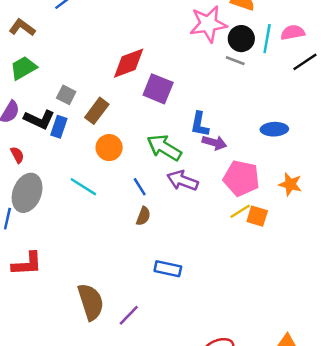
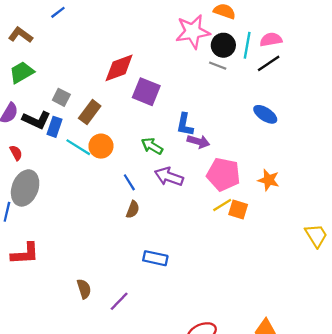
black line: (305, 62) -> (269, 63), moved
blue ellipse: (274, 129) -> (265, 114), moved, turned 35
green arrow: (164, 148) -> (152, 146), size x0.7
cyan line: (83, 187) -> (78, 147), moved
brown semicircle: (91, 302) -> (84, 289), size x0.6

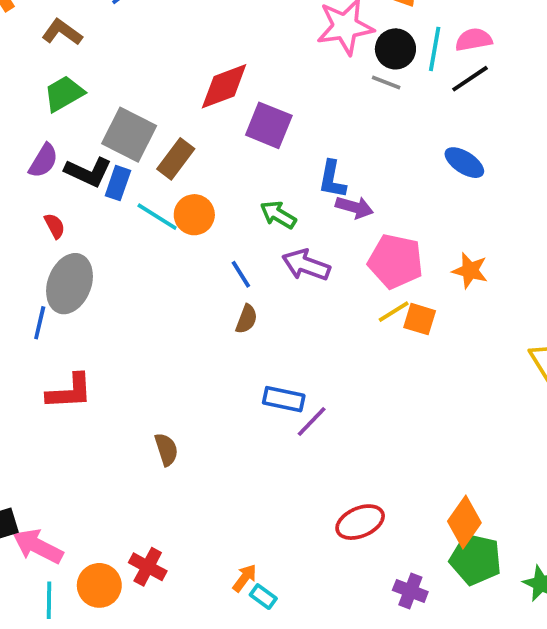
gray square: (61, 97) -> (129, 135), size x1.8
purple line: (119, 301) -> (312, 421), moved

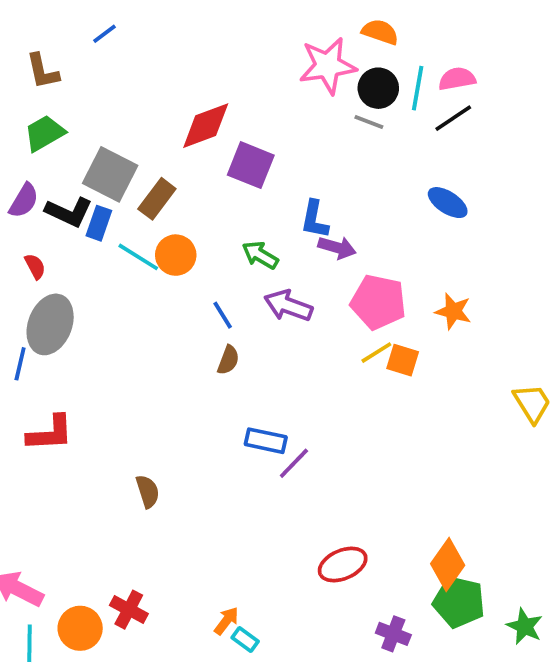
brown L-shape: (62, 32) -> (43, 71), turned -138

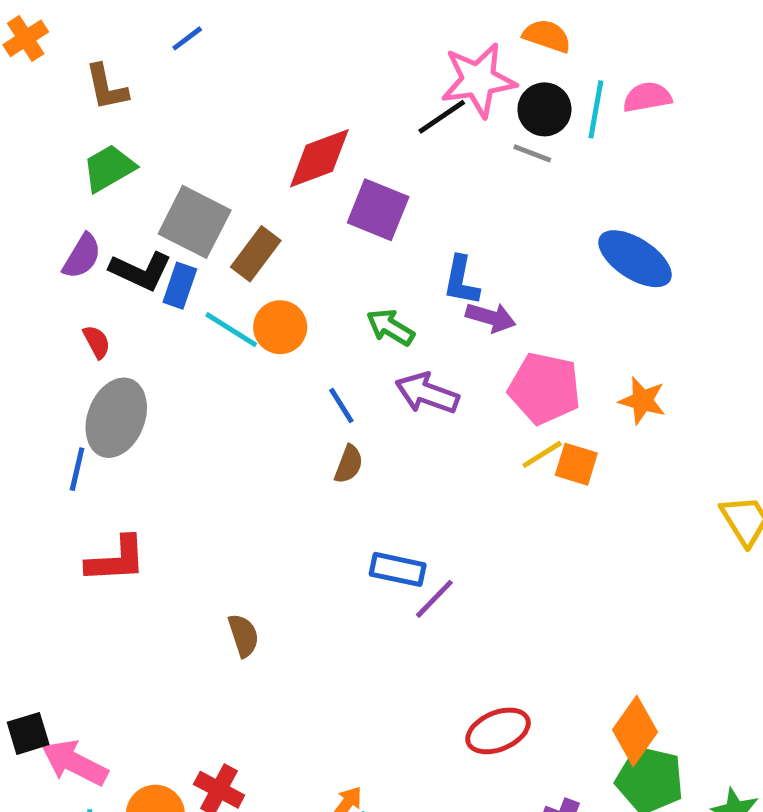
black line: (453, 118) -> (442, 117), moved
blue ellipse: (448, 203) -> (635, 259), size x1.4

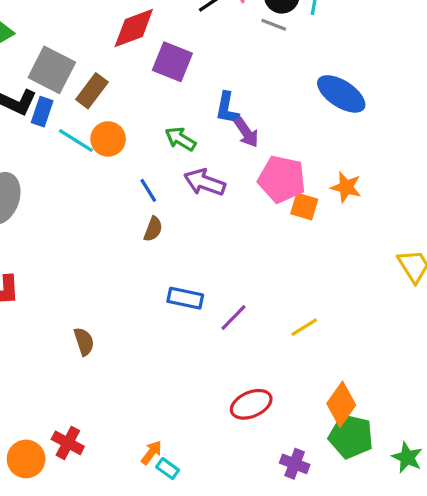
purple arrow: (491, 317) -> (246, 133), turned 40
yellow line: (542, 454) -> (304, 327), moved
orange square: (576, 464) -> (304, 206), moved
purple line: (434, 599) -> (234, 317), moved

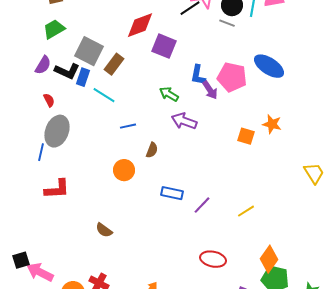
orange circle: (108, 139) -> (124, 170), moved
pink pentagon: (282, 179) -> (232, 77), moved
blue line: (148, 190) -> (128, 126), moved, turned -70
brown semicircle: (84, 342) -> (104, 230), moved, turned 144
red ellipse: (251, 404) -> (213, 259), turned 35

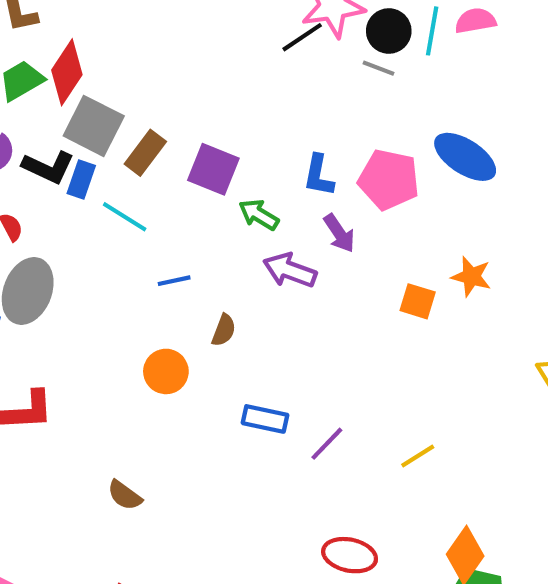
red diamond: (140, 25) -> (67, 72), moved, turned -36
purple square: (164, 46) -> (213, 169), moved
purple arrow: (210, 90) -> (339, 233), moved

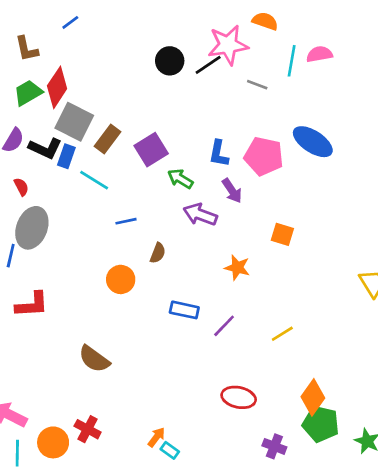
black circle: (389, 31) -> (170, 61), moved
purple square: (213, 169) -> (151, 150), turned 36
orange star: (471, 277) -> (237, 268), moved
brown semicircle: (125, 495) -> (94, 359), size x1.4

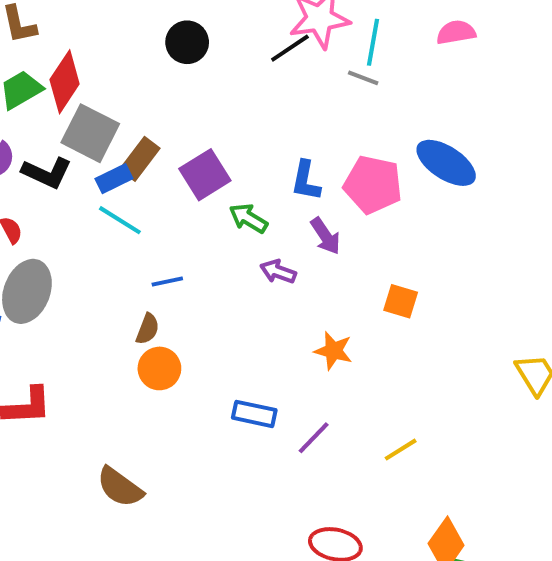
black circle: (170, 61) -> (187, 42), moved
cyan line: (292, 61) -> (373, 42), moved
blue rectangle: (66, 156) -> (114, 179), moved, turned 45
purple arrow: (200, 215) -> (278, 272), size x0.7
brown semicircle: (158, 253) -> (148, 329), moved

